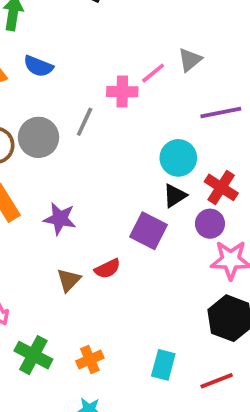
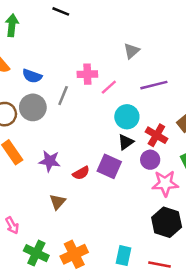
blue semicircle: (38, 66) -> (32, 76), moved
pink line: (153, 73) -> (109, 87), moved
red semicircle: (107, 269) -> (81, 173), moved
orange cross: (90, 359) -> (74, 254), size x1.5
red line: (217, 381) -> (160, 264), turned 35

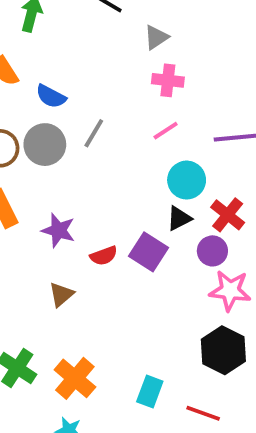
gray triangle: (132, 51) -> (156, 37), moved
pink cross: (87, 74) -> (168, 80), moved
orange cross: (74, 254) -> (75, 378), turned -32

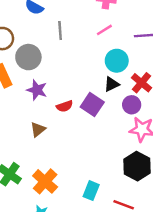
gray line: (94, 133) -> (60, 31), turned -36
gray circle: (45, 145) -> (28, 57), moved

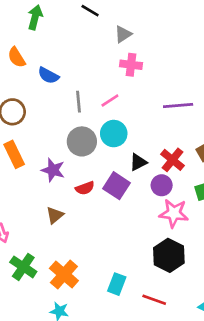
pink line: (104, 30) -> (110, 101), moved
gray circle: (28, 57) -> (82, 141), moved
cyan circle: (117, 61) -> (114, 134), moved

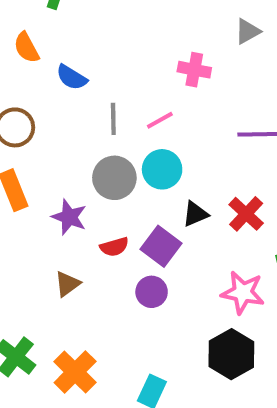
gray triangle: (123, 34) -> (248, 31), moved
purple circle: (162, 185) -> (152, 292), moved

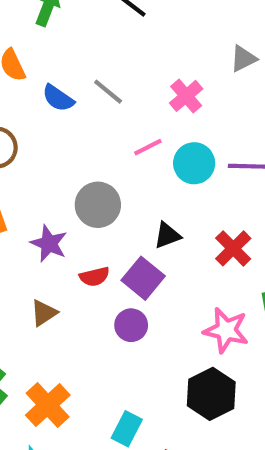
pink cross: (194, 70) -> (186, 96), turned 36
gray line: (113, 119) -> (108, 92), moved, turned -52
cyan circle: (162, 169) -> (194, 163), moved
black triangle: (195, 214) -> (167, 235), moved

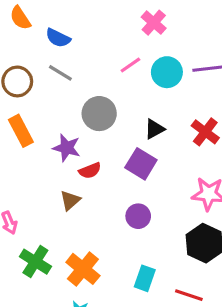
gray line: (108, 92) -> (60, 73), moved
red semicircle: (94, 277) -> (90, 171), moved
purple circle: (131, 325) -> (138, 216), moved

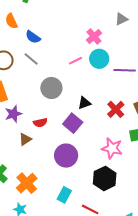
cyan circle: (167, 72) -> (99, 59), moved
purple star: (67, 148) -> (13, 114), moved, turned 30
purple circle: (138, 216) -> (66, 156), size x1.5

